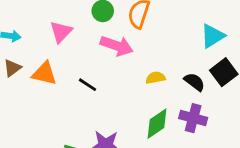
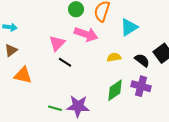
pink triangle: (61, 32) -> (57, 43), moved
cyan triangle: (213, 36) -> (129, 27), moved
orange triangle: (44, 74) -> (23, 75), moved

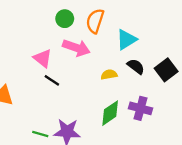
pink triangle: (57, 43) -> (43, 58), turned -36
black semicircle: (142, 60) -> (136, 66), moved

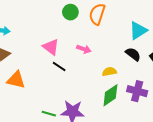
cyan triangle: (127, 40) -> (138, 31), moved
pink arrow: (76, 48) -> (84, 49), moved, size x0.6
yellow semicircle: (109, 75) -> (109, 72), moved

